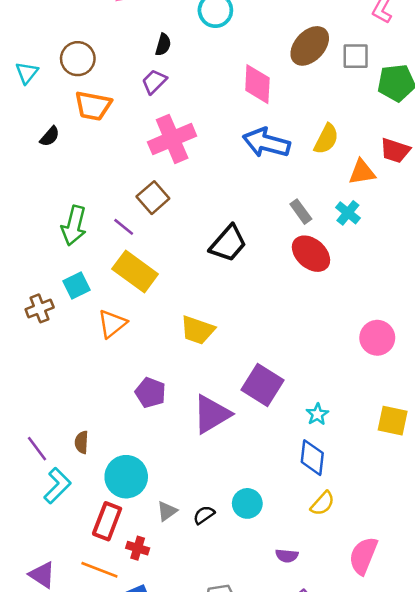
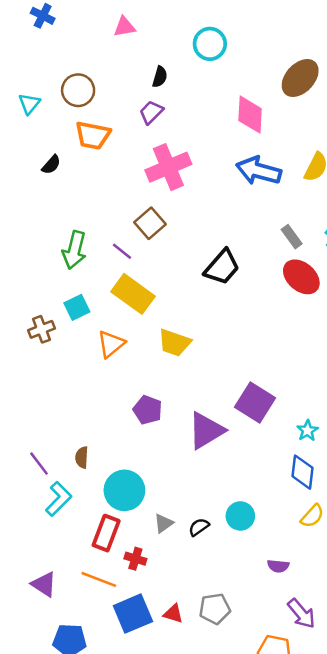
yellow trapezoid: (198, 330) -> (174, 343), moved

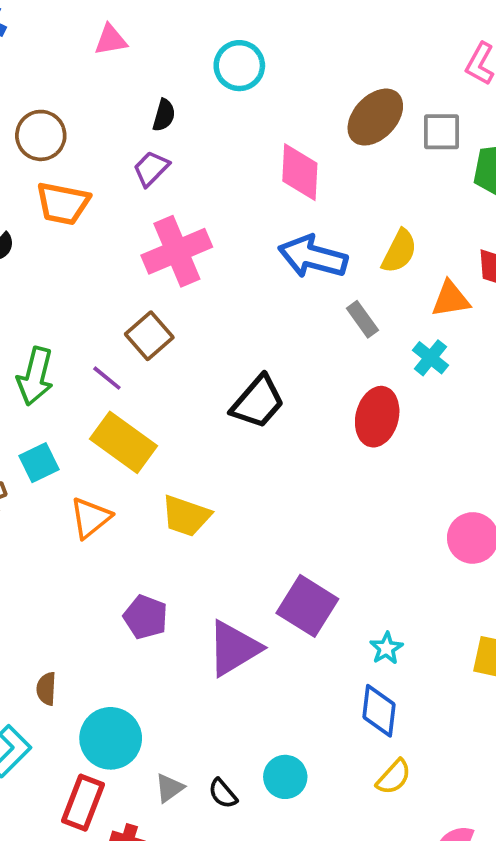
gray rectangle: (292, 237) -> (362, 319), moved
red ellipse: (301, 277) -> (377, 417), turned 63
black semicircle: (199, 527) -> (223, 793), turned -95

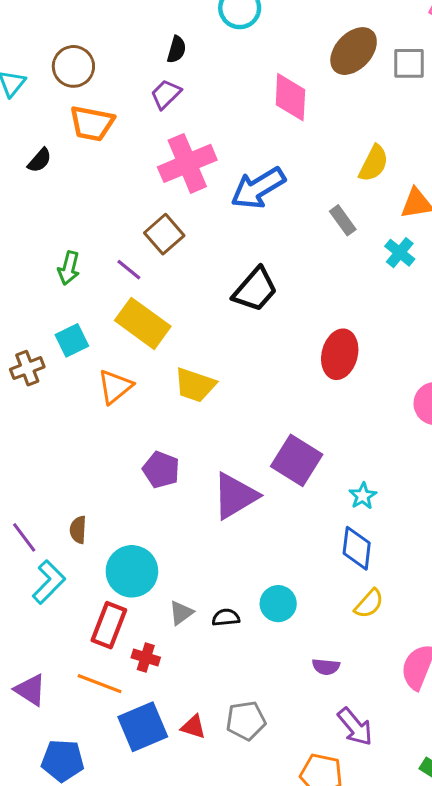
blue arrow: (313, 257) -> (258, 188), moved, turned -46
green arrow: (35, 376) -> (69, 268), size x0.7
red ellipse: (377, 417) -> (340, 354), moved
black semicircle: (223, 793) -> (226, 617), turned 124

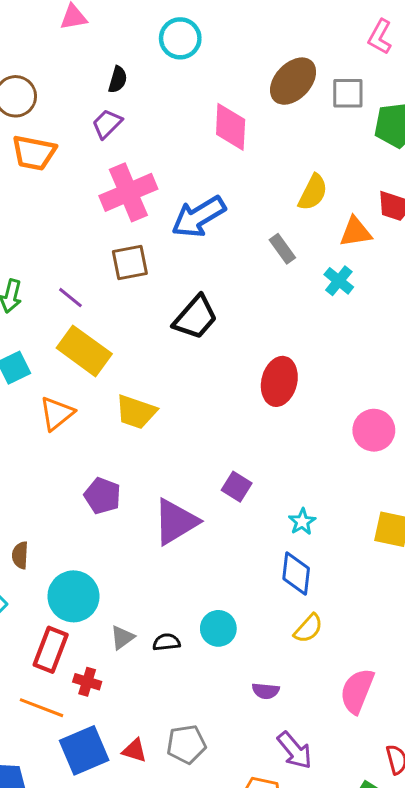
brown square: (164, 234) -> (130, 262), moved, turned 30
purple square: (297, 460) -> (237, 487), size x0.6

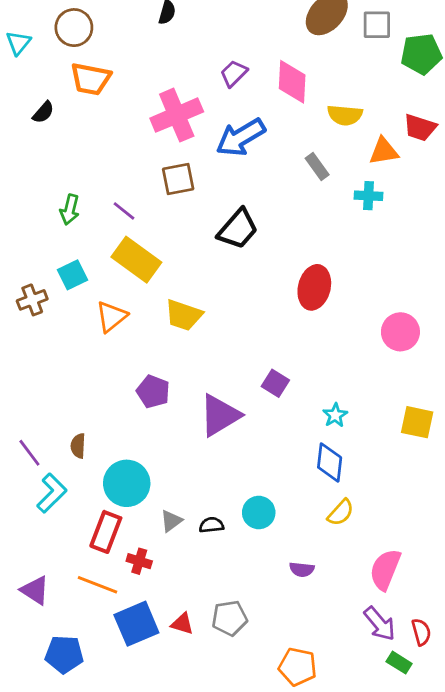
purple trapezoid: (107, 124) -> (234, 73), moved
pink diamond: (231, 127) -> (292, 82), moved
yellow semicircle: (313, 192) -> (345, 115), turned 68
cyan cross: (339, 281) -> (368, 196), turned -36
purple arrow: (295, 750) -> (380, 624), moved

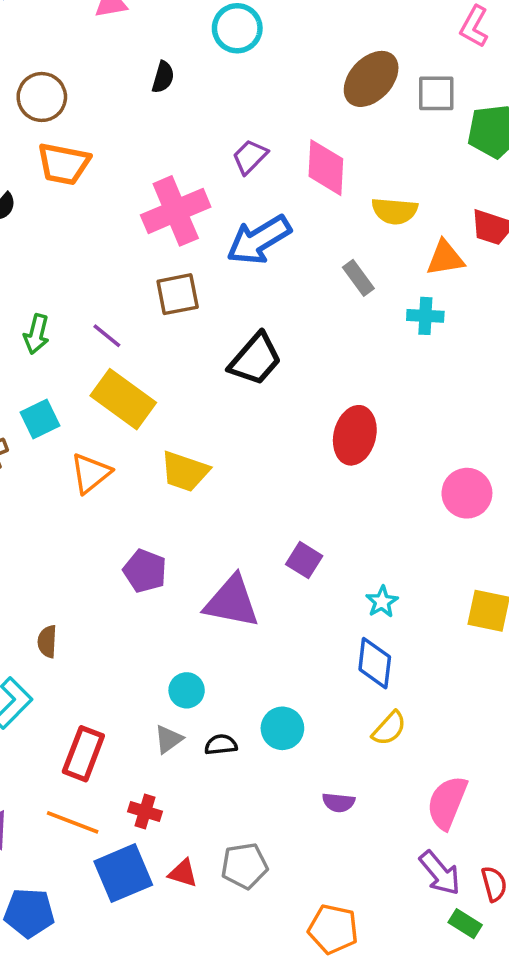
purple triangle: (220, 415) -> (232, 602), turned 42
cyan circle: (127, 483) -> (187, 690), moved, size x0.6
red cross: (139, 561) -> (145, 812), moved

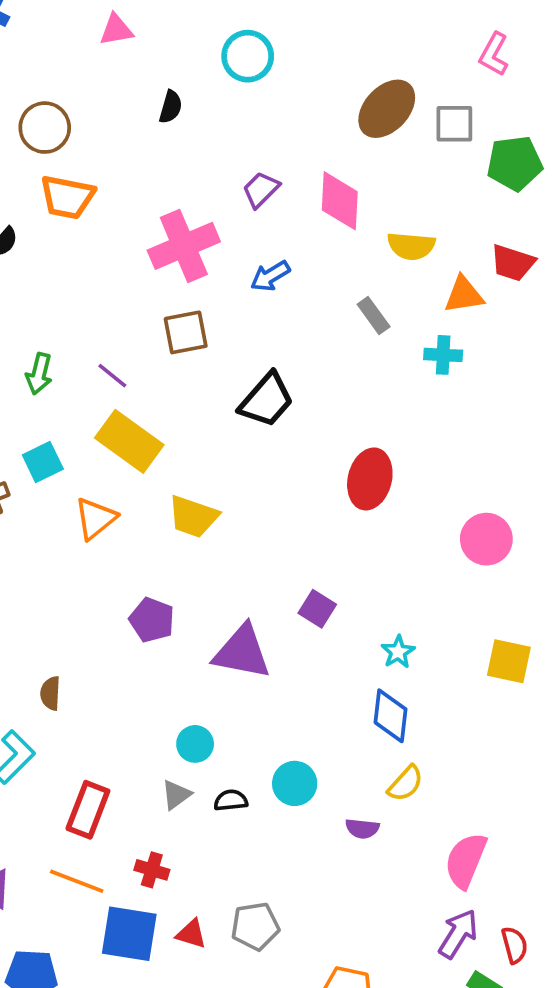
blue arrow: (259, 240) -> (270, 276), size x0.6
purple semicircle: (339, 803) -> (362, 829), moved
blue square: (123, 873) -> (129, 934), turned 32
purple arrow: (440, 873) -> (458, 934), turned -108

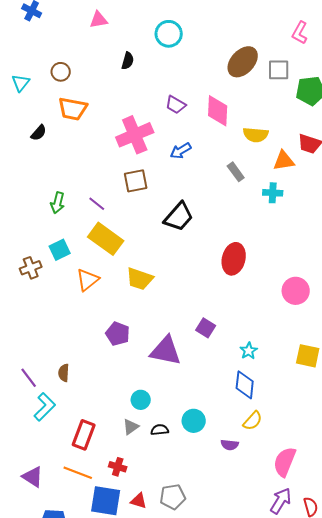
brown circle: (45, 128) -> (61, 72), size x0.7
purple trapezoid: (261, 190) -> (176, 105), turned -105

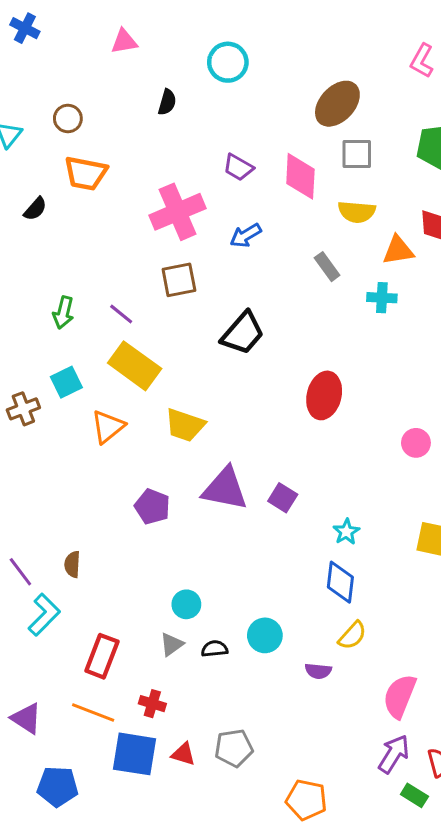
gray square: (279, 70) -> (357, 154), moved
pink circle: (296, 291) -> (416, 443), size x0.7
purple triangle: (166, 351) -> (225, 489), moved

